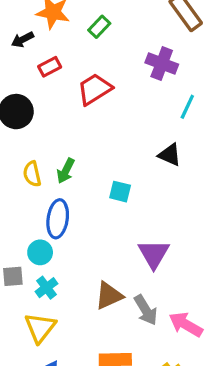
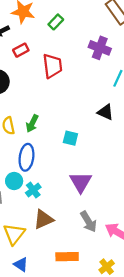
red trapezoid: (94, 89) -> (52, 66), turned 115
purple triangle: (154, 254) -> (81, 182), moved
cyan cross: (46, 288) -> (33, 190), moved
brown triangle: (109, 296) -> (43, 219), moved

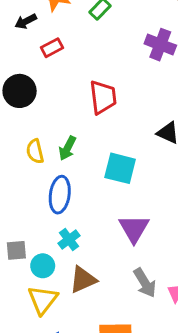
red trapezoid: (52, 66) -> (103, 97), moved
cyan square: (70, 138) -> (120, 168), size x1.5
cyan circle: (14, 181) -> (43, 266), moved

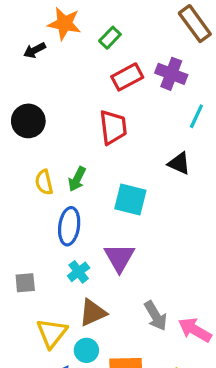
red rectangle: (52, 48) -> (127, 77), moved, size x1.4
purple triangle: (134, 229) -> (119, 258), moved
cyan circle: (43, 266) -> (86, 350), moved

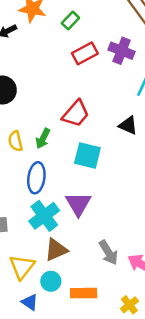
red trapezoid: (113, 127) -> (76, 114), moved, turned 48
cyan cross: (79, 272) -> (44, 216), size x1.6

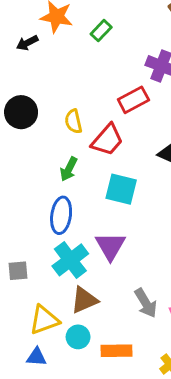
red rectangle: (85, 53) -> (133, 100), moved
yellow semicircle: (15, 141) -> (73, 121), moved
yellow triangle: (22, 267) -> (44, 320), turned 32
blue triangle: (30, 302) -> (36, 357), moved, turned -30

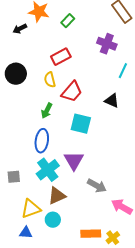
red rectangle: (133, 100) -> (61, 57), moved
gray arrow: (146, 303) -> (97, 186), moved, turned -30
orange rectangle: (117, 351) -> (91, 234), moved

